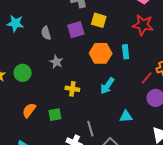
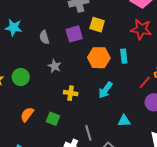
green square: (55, 115) -> (53, 119), turned 32

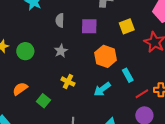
yellow square: (97, 25) -> (127, 26), moved, turned 35
cyan rectangle: (124, 56) -> (128, 75), moved, turned -40

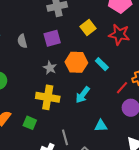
gray star: (61, 51) -> (50, 68), moved
cyan rectangle: (128, 75) -> (102, 64), moved
yellow cross: (68, 82) -> (48, 97), size x1.6

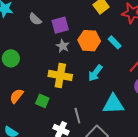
purple square: (52, 38) -> (60, 25), moved
gray semicircle: (22, 41) -> (35, 19), turned -32
cyan triangle: (101, 126) -> (113, 104), size x1.6

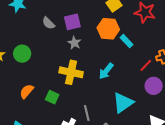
gray semicircle: (35, 19) -> (48, 23), moved
orange hexagon: (89, 41) -> (108, 29), moved
cyan triangle: (113, 104) -> (123, 103), turned -35

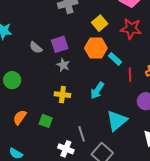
red line: (146, 65) -> (130, 75), moved, turned -40
yellow cross: (71, 72) -> (62, 95), size x0.7

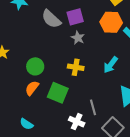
gray semicircle: (36, 47) -> (51, 19), size x1.5
green circle: (12, 80) -> (35, 66), moved
green square: (46, 121) -> (58, 93), size x1.5

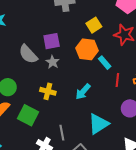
gray semicircle: (51, 19) -> (28, 54), moved

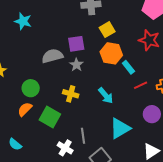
yellow square: (94, 25) -> (107, 30), moved
gray semicircle: (28, 54) -> (52, 56), turned 115
red line: (117, 80) -> (141, 85), turned 56
cyan arrow: (83, 92) -> (106, 96), turned -84

